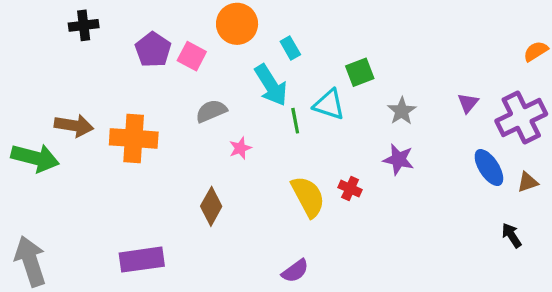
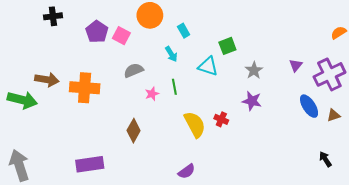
cyan arrow: (271, 85) -> (171, 54), size x0.6
green line: (295, 121) -> (174, 87), moved
black arrow: (512, 235) -> (325, 159), moved

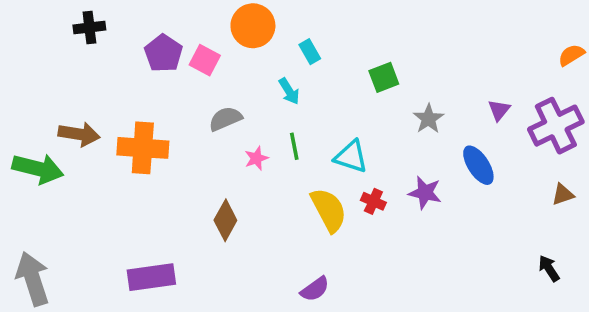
cyan triangle: (208, 66) -> (351, 157), moved
purple star: (252, 101) -> (425, 193), moved
blue ellipse: (309, 106) -> (478, 165), moved

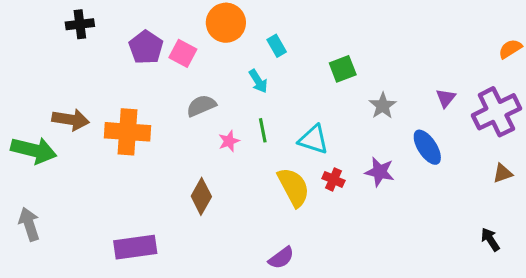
gray arrow: (33, 279) -> (29, 224), moved, size x0.7

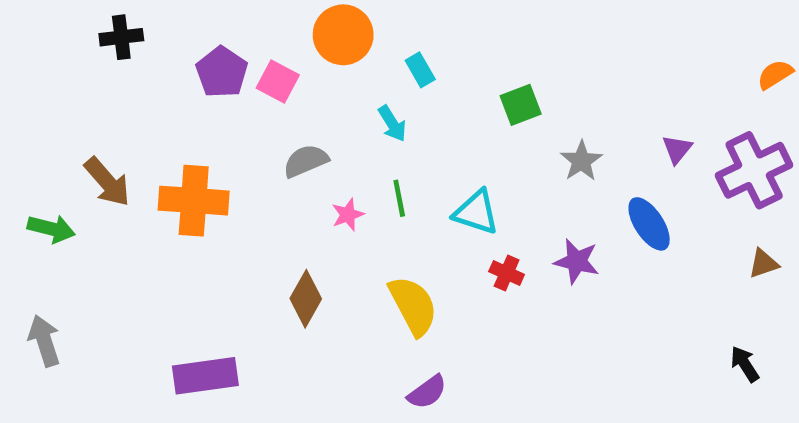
brown arrow: (71, 120) -> (107, 182), turned 40
green arrow: (34, 150) -> (51, 229), size x0.7
yellow semicircle: (294, 187) -> (413, 306), moved

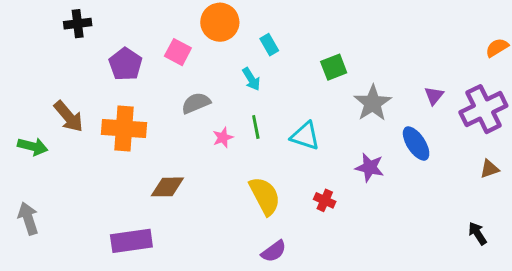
purple pentagon: (222, 72) -> (125, 64), moved
gray star: (581, 161) -> (373, 103), size x1.4
red cross: (507, 273) -> (325, 200), moved
brown diamond: (306, 299) -> (167, 187), moved, turned 60

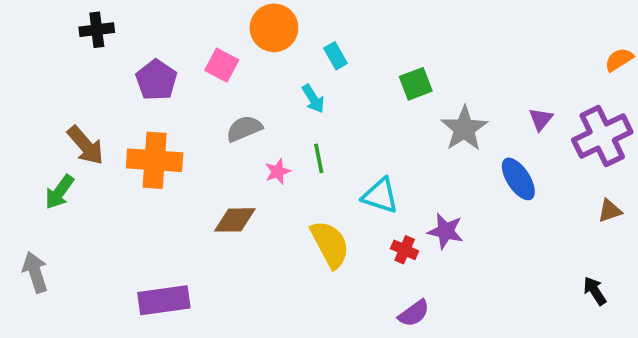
cyan triangle: (305, 136) -> (380, 196), moved
green arrow: (33, 146) -> (59, 192), moved, turned 112
purple star: (370, 167) -> (446, 231), moved
brown diamond: (167, 187) -> (235, 220), moved
purple semicircle: (274, 251) -> (414, 313), moved

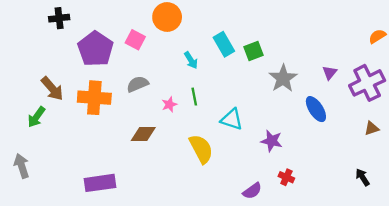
cyan rectangle: (336, 56) -> (224, 44), moved, size x1.5
purple pentagon: (156, 80) -> (95, 49), size x1.4
gray semicircle: (244, 129) -> (138, 84), moved
red cross: (405, 250) -> (286, 177), moved

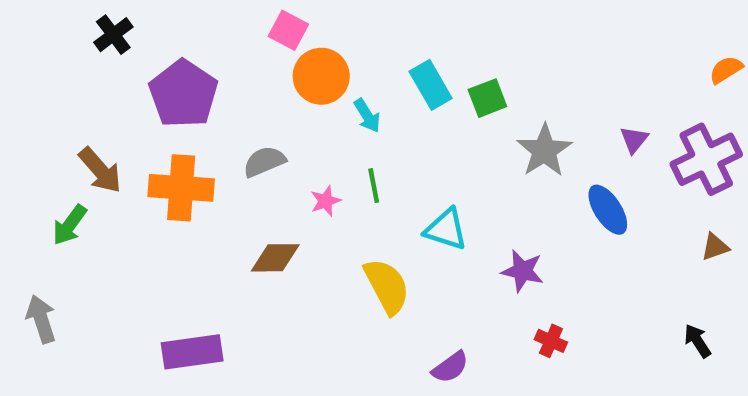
orange circle: (167, 17) -> (321, 76), moved
black cross: (59, 18) -> (113, 35), turned -30
pink square: (135, 40) -> (288, 30), moved
purple semicircle: (252, 191) -> (450, 367), moved

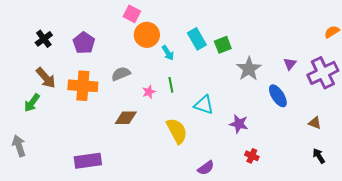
black cross: (113, 35) -> (44, 39), moved
purple pentagon: (183, 94) -> (84, 43), size x0.7
brown triangle: (715, 247) -> (315, 123), moved, turned 40

